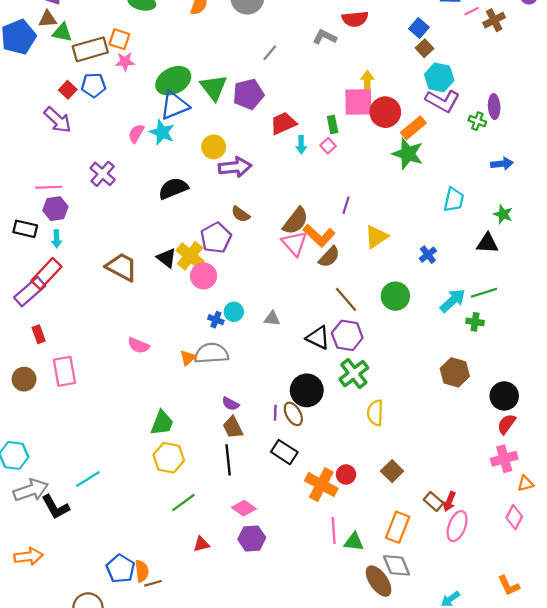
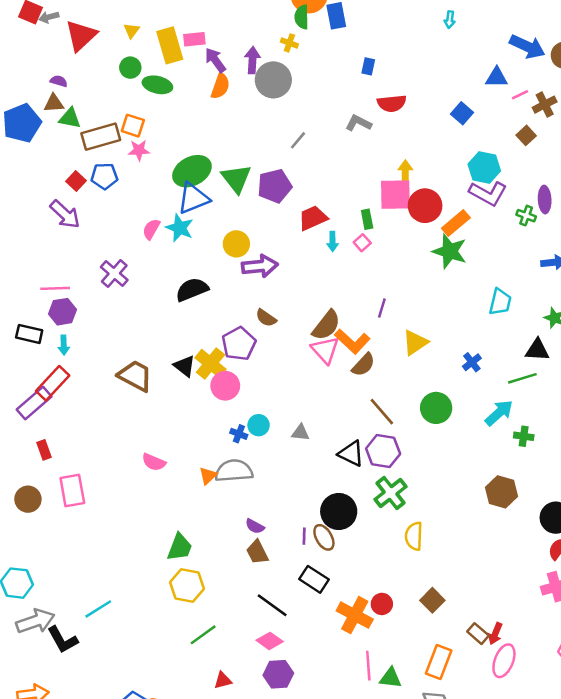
brown square: (425, 48) -> (526, 135), moved
green line: (484, 293) -> (522, 378), moved
black line: (228, 460) -> (272, 605), moved, turned -48

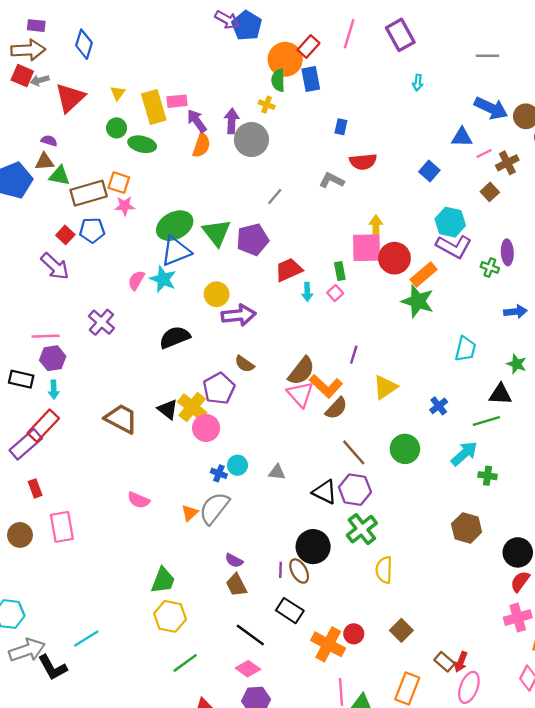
gray semicircle: (234, 471) -> (214, 508), turned -48

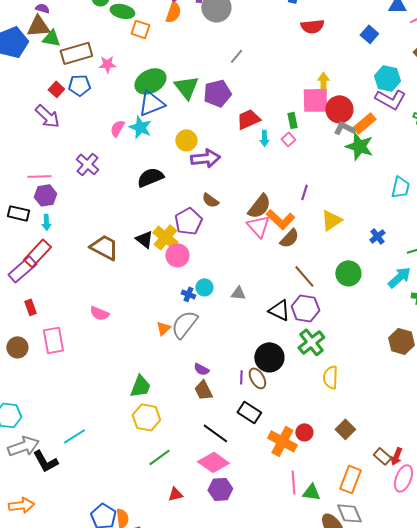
brown triangle: (44, 162) -> (38, 26), size x1.4
gray L-shape: (332, 180) -> (344, 128), moved
orange square: (119, 183) -> (140, 29), moved
pink semicircle: (139, 500) -> (99, 313), moved
pink diamond: (248, 669) -> (213, 462), size x1.4

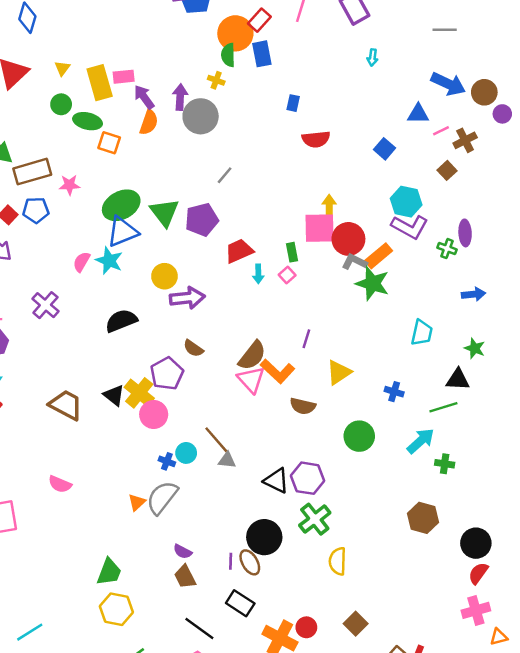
blue cross: (377, 236) -> (394, 392), turned -35
brown semicircle: (289, 238) -> (303, 406), moved, turned 60
brown line: (304, 276) -> (216, 440), moved

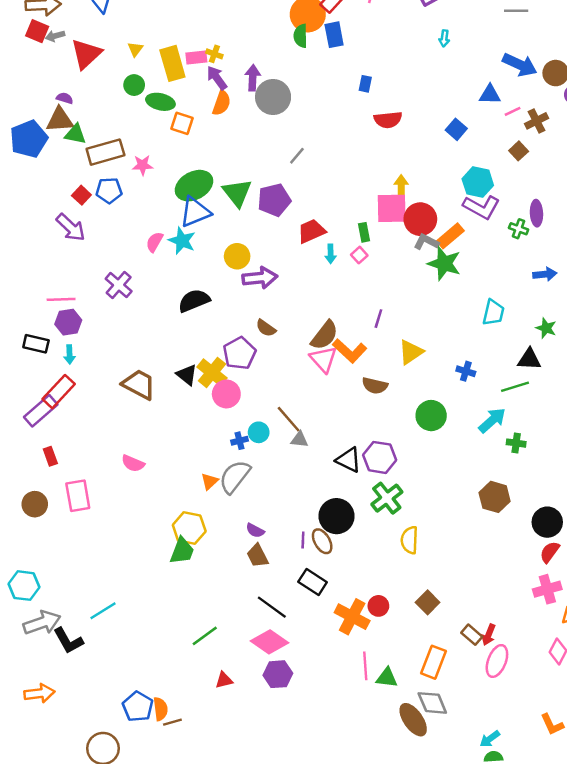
yellow cross: (216, 80) -> (214, 54), moved
blue cross: (167, 461) -> (240, 441), turned -35
yellow hexagon: (116, 609) -> (189, 528), moved

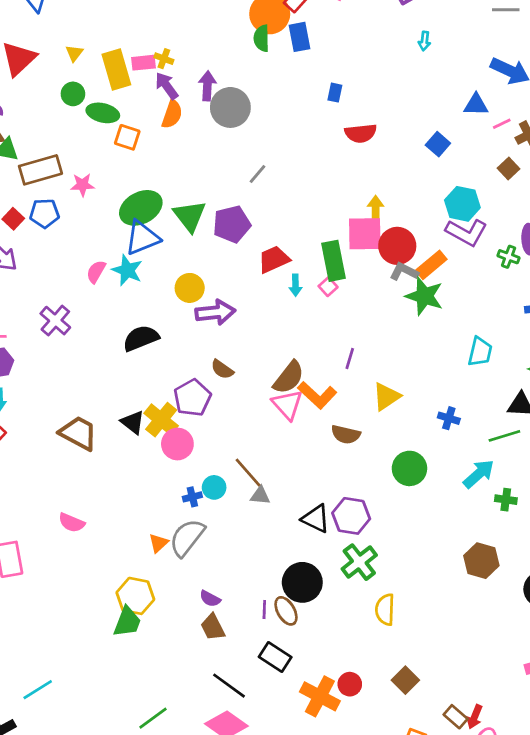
green rectangle: (364, 232) -> (333, 261), size x1.8

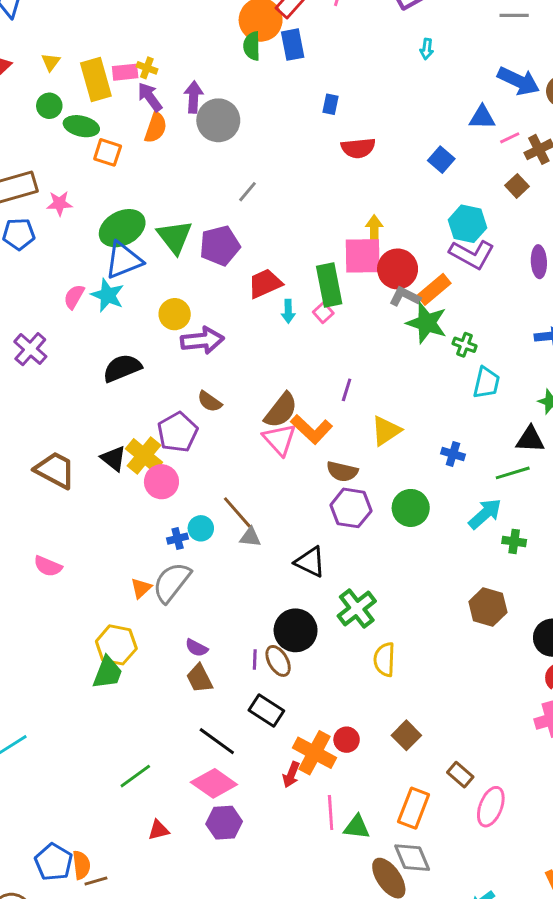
green cross: (509, 257) -> (465, 345), moved
purple hexagon: (351, 516) -> (351, 508), moved
red arrow: (475, 717) -> (291, 775), moved

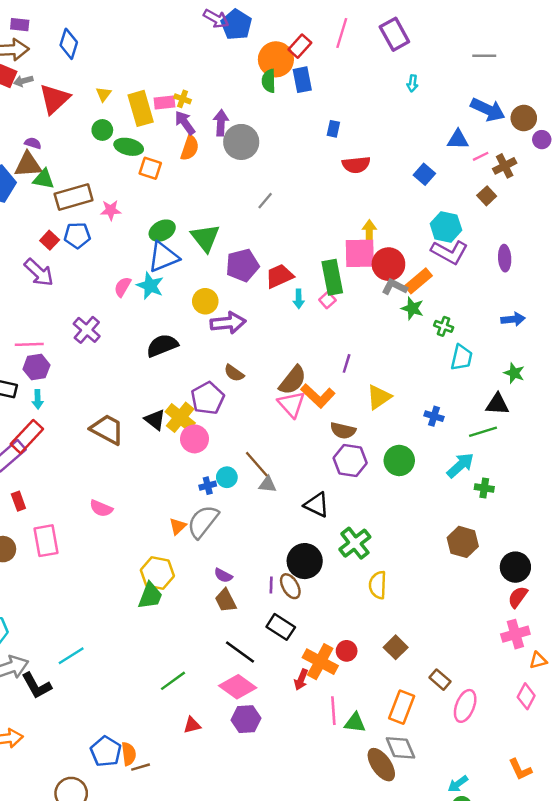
green ellipse: (122, 228) -> (162, 231), size x0.7
purple pentagon: (220, 246) -> (242, 265), moved
green star: (427, 323) -> (412, 308), size x0.7

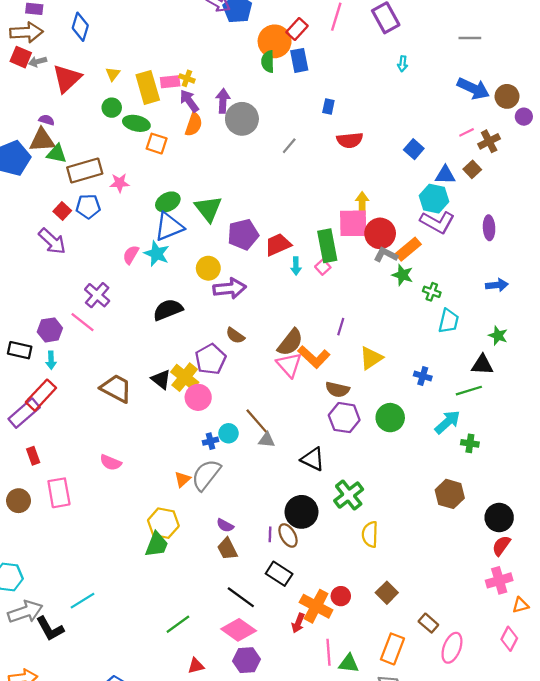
blue triangle: (458, 140) -> (445, 175), moved
gray line: (265, 201) -> (289, 146), moved
pink line: (29, 344) -> (83, 322), moved, turned 40

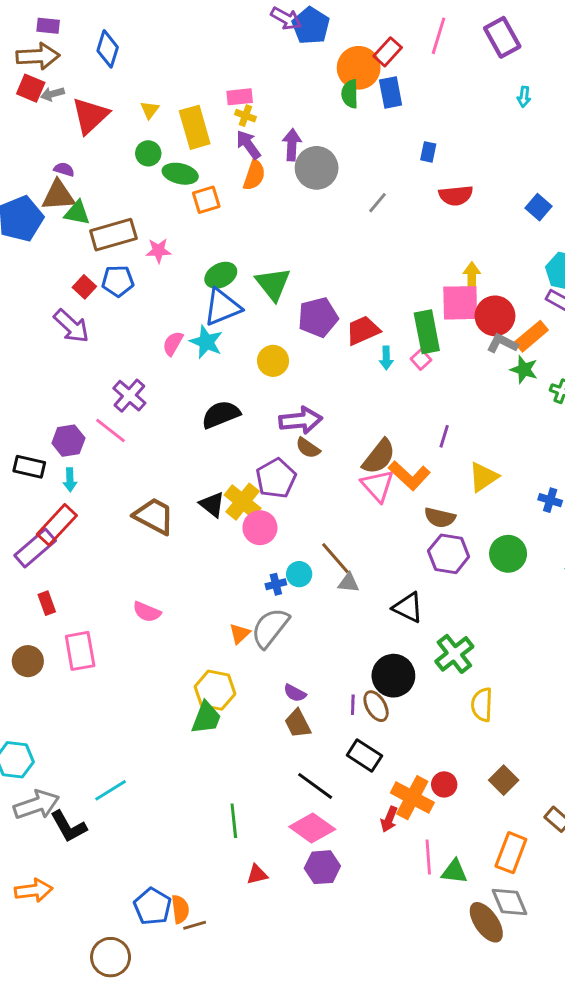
pink rectangle: (170, 82) -> (240, 97), moved
orange square: (157, 144) -> (206, 200), turned -35
purple arrow: (230, 288) -> (301, 420), moved
green line: (178, 624) -> (234, 821), turned -60

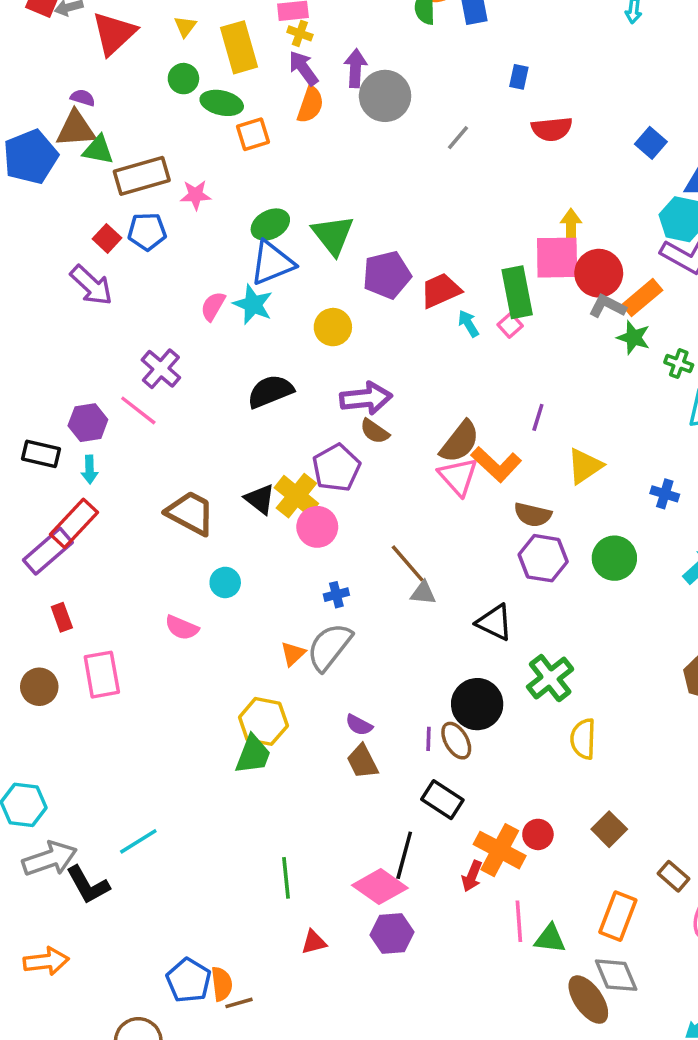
cyan arrow: (386, 358) -> (468, 324), turned 150
cyan circle: (299, 574) -> (225, 582), moved
black line: (315, 786) -> (404, 855), moved, turned 69

